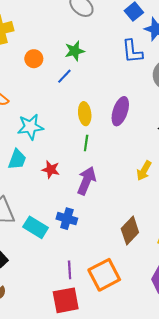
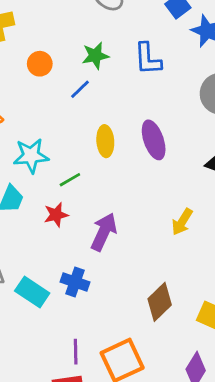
blue L-shape: (132, 51) -> (148, 59), moved
purple ellipse: (120, 111) -> (154, 140), turned -40
green line: (86, 143) -> (70, 180), moved, turned 49
red star: (51, 170) -> (56, 215), turned -30

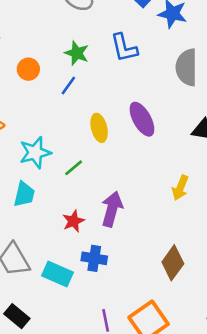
green star: (95, 56) -> (77, 53), turned -30
red star: (56, 215) -> (73, 221), moved

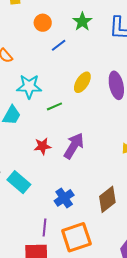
blue line: (68, 85) -> (59, 45), moved
yellow ellipse: (99, 128) -> (82, 82), turned 30
blue cross: (94, 258) -> (64, 198), moved, turned 30

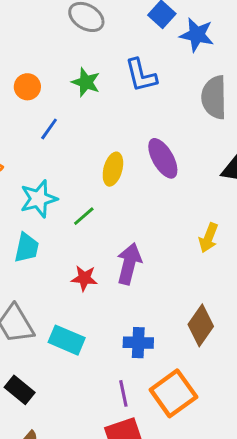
orange circle: (43, 23) -> (27, 87), moved
blue line: (59, 45) -> (49, 129), moved
red star: (42, 146) -> (84, 278), turned 30
blue cross: (64, 198) -> (138, 343), turned -36

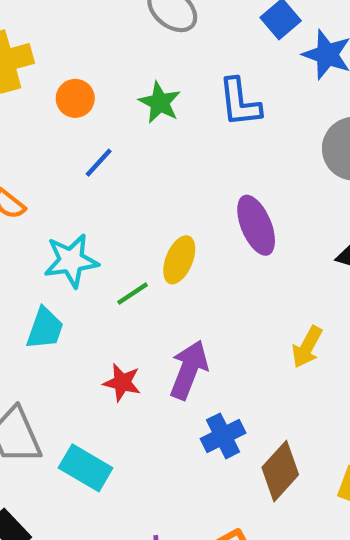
yellow ellipse: (113, 169) -> (179, 260), moved
blue cross: (138, 343) -> (223, 436), moved, turned -36

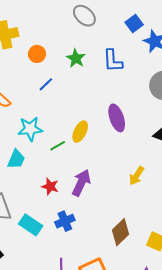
blue cross: (223, 436) -> (65, 221), moved

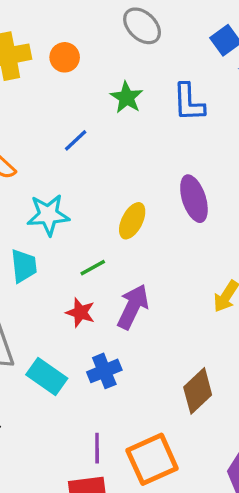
orange circle: (37, 54) -> (65, 57), moved
green line: (58, 146) -> (93, 268), moved
cyan trapezoid: (16, 159) -> (24, 266), turned -30

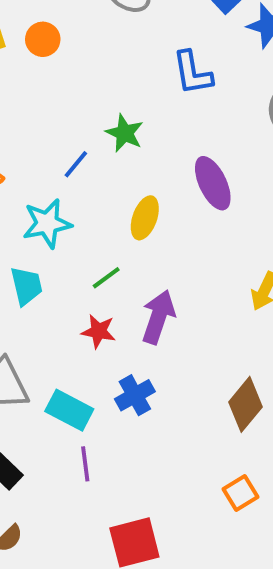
green star: (127, 98) -> (125, 133), moved
blue line: (76, 140) -> (76, 164), moved
purple line: (97, 448) -> (85, 464), moved
orange square: (152, 459) -> (241, 493), moved, size x0.6

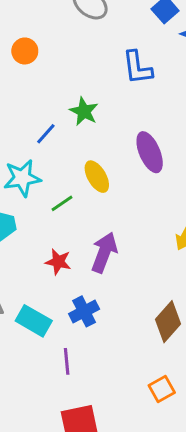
orange circle: (43, 39) -> (25, 51), moved
yellow ellipse: (145, 218) -> (97, 177), turned -52
green line: (106, 278) -> (62, 203), moved
purple line: (85, 464) -> (67, 361), moved

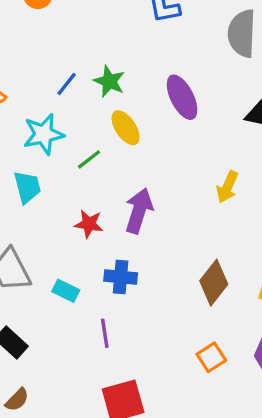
green star: (84, 111) -> (109, 81), moved
blue cross: (84, 311) -> (121, 277), turned 36
cyan rectangle: (34, 321) -> (66, 291), size x0.7

